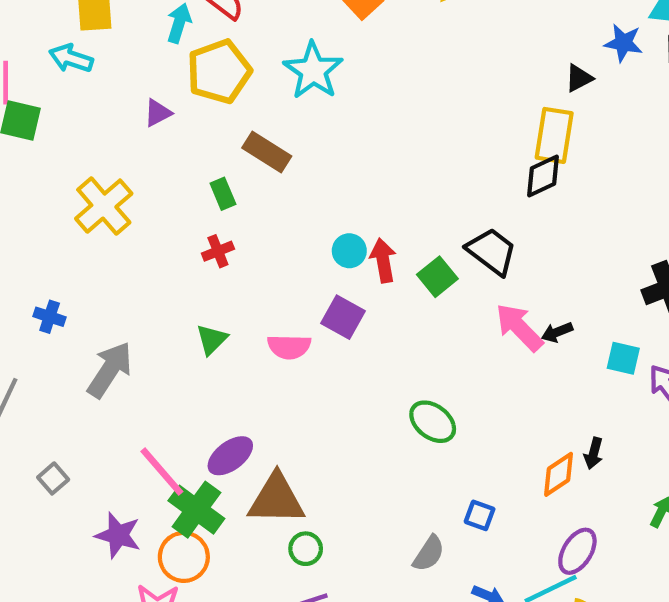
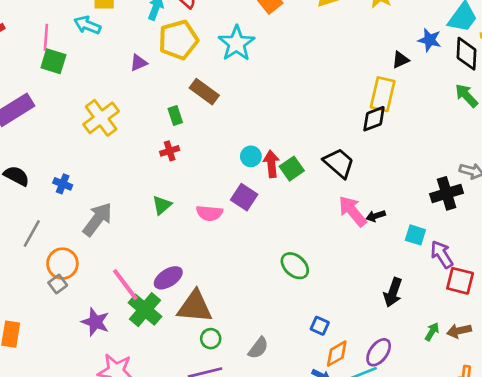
green square: (437, 277) -> (292, 169), moved
black arrow: (594, 453) -> (393, 292), size x1.5
orange diamond: (559, 474) -> (337, 354), moved
gray semicircle: (429, 553) -> (258, 348), moved
orange circle: (184, 557) -> (62, 264), moved

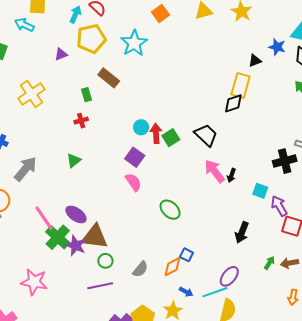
pink semicircle: (209, 213) -> (133, 182), moved, turned -132
black arrow: (376, 216) -> (231, 175), turned -56
purple ellipse: (168, 278) -> (76, 214), turned 65
purple star: (95, 322) -> (76, 245), moved
orange diamond: (337, 354) -> (172, 267), moved

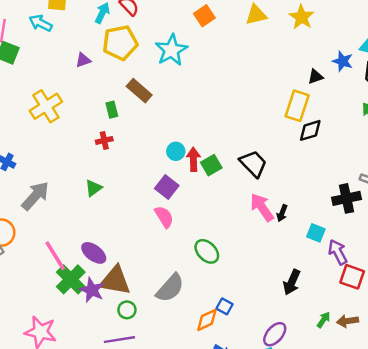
black diamond: (233, 103) -> (310, 130), moved
gray semicircle: (140, 269) -> (170, 288), moved, size x1.5

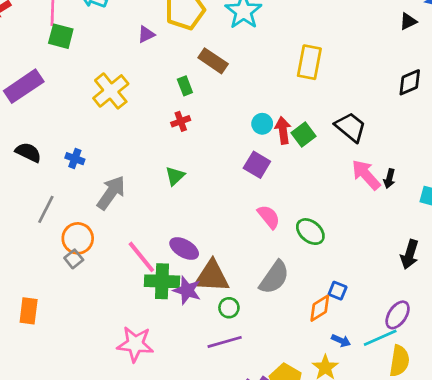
yellow rectangle: (297, 106) -> (309, 62), moved
pink semicircle: (164, 217) -> (269, 217), moved
green cross: (71, 279) -> (162, 281), turned -36

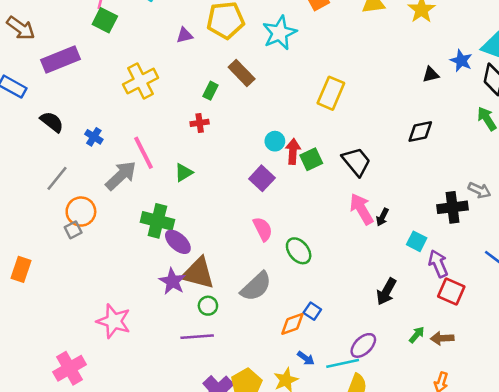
green rectangle: (185, 86) -> (211, 91), turned 36
pink line: (141, 257) -> (144, 153), moved
green cross: (162, 281) -> (157, 221), moved

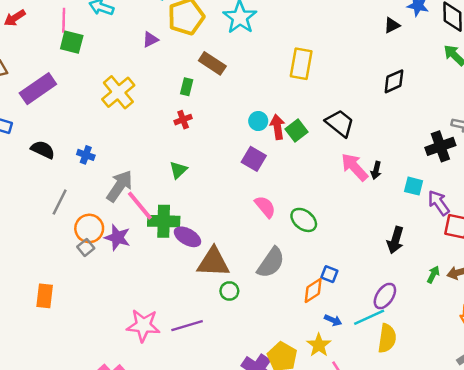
pink line: (144, 153) -> (140, 206), moved
purple star: (172, 281) -> (117, 237), moved
purple line: (197, 337) -> (187, 326), moved

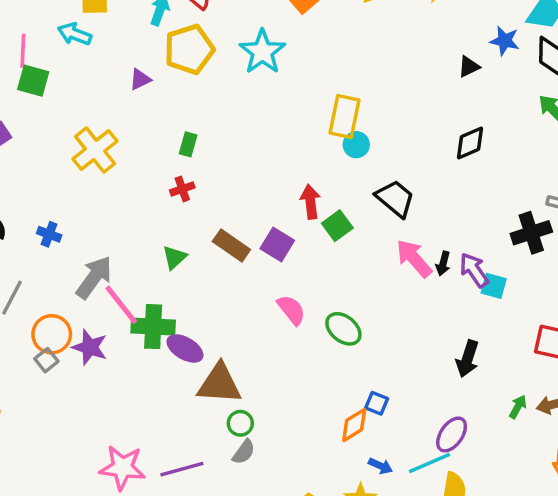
brown rectangle: (212, 63) -> (231, 245), moved
cyan circle: (258, 121) -> (356, 145), moved
green square: (297, 130) -> (337, 226), moved
purple arrow: (439, 203) -> (474, 270), moved
gray semicircle: (271, 263) -> (244, 452), moved, size x0.6

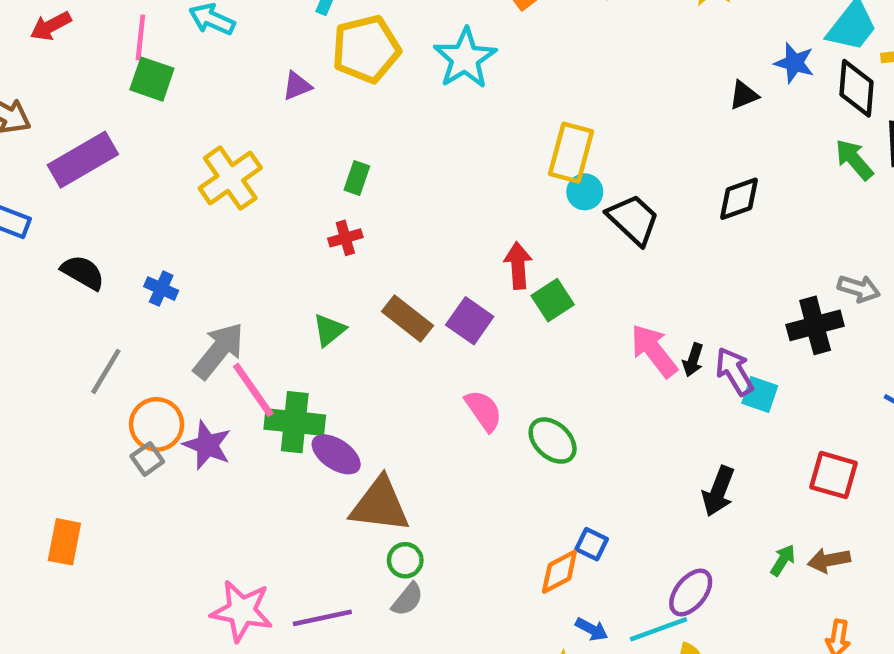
black trapezoid: (395, 198) -> (633, 219), moved

